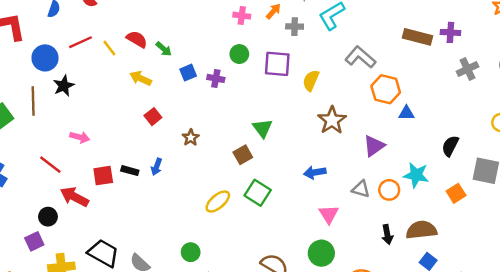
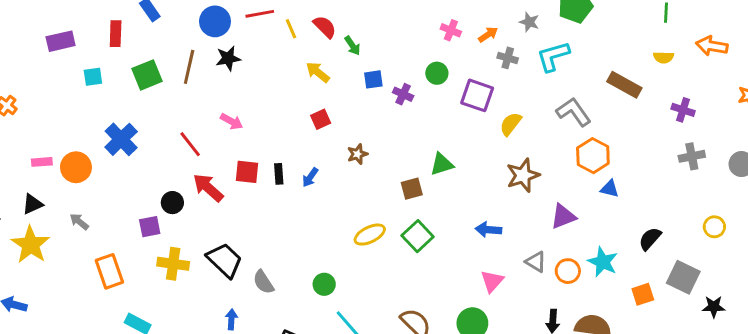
brown rectangle: (418, 37) -> (624, 85), moved
green triangle: (262, 128) -> (442, 164), turned 35
black rectangle: (130, 171) -> (279, 174), turned 56

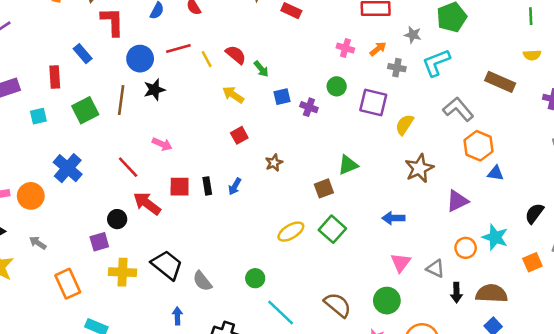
gray triangle: (536, 262) -> (435, 269), moved

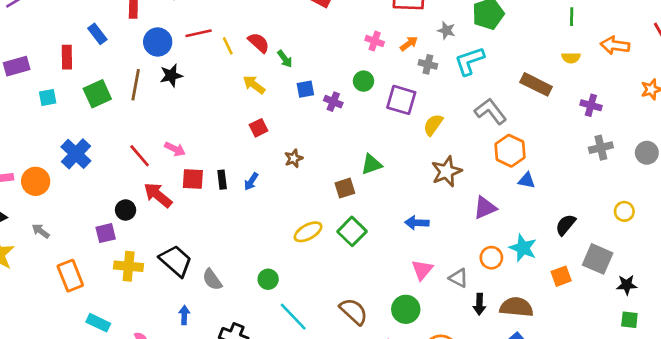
pink arrow: (162, 144) -> (175, 149), moved

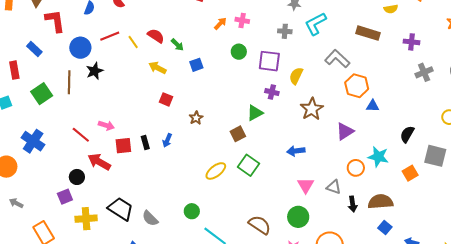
orange arrow: (409, 44) -> (220, 24), moved
purple cross: (333, 102) -> (272, 92), moved
red square: (258, 128) -> (166, 99), turned -32

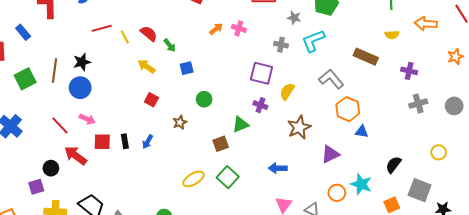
blue circle: (80, 48) -> (80, 88), moved
green circle: (239, 52) -> (204, 99), moved

